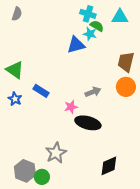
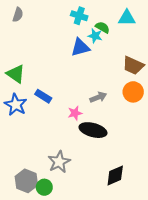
cyan cross: (88, 14) -> (79, 16), moved
brown trapezoid: (126, 62) -> (133, 65), turned -80
blue star: (15, 99) -> (16, 105), size x1.5

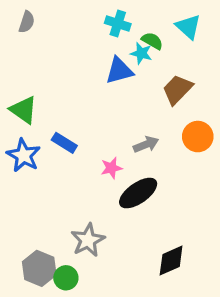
cyan triangle: (127, 18) -> (188, 27), turned 42
brown trapezoid: (133, 65) -> (177, 89), moved, turned 110
black ellipse: (93, 130) -> (138, 193), turned -50

